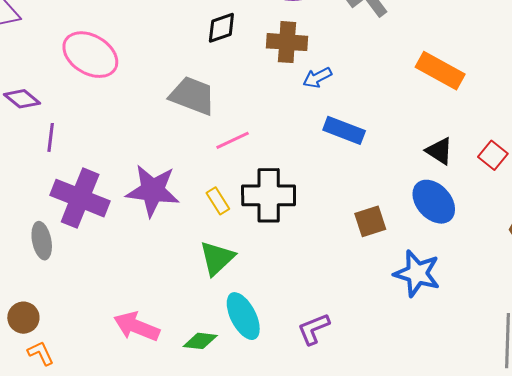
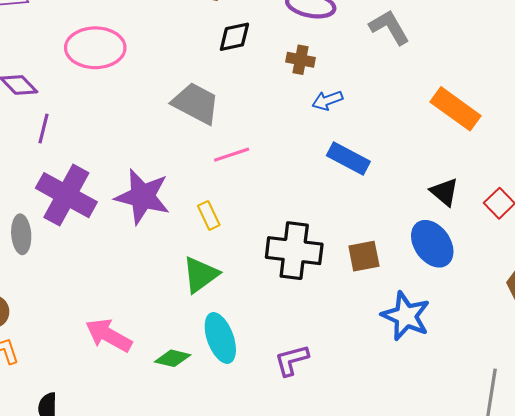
brown cross: (287, 42) -> (301, 60), size x0.7
pink ellipse: (90, 55) -> (95, 48), turned -38
black cross: (269, 195) -> (294, 251), moved

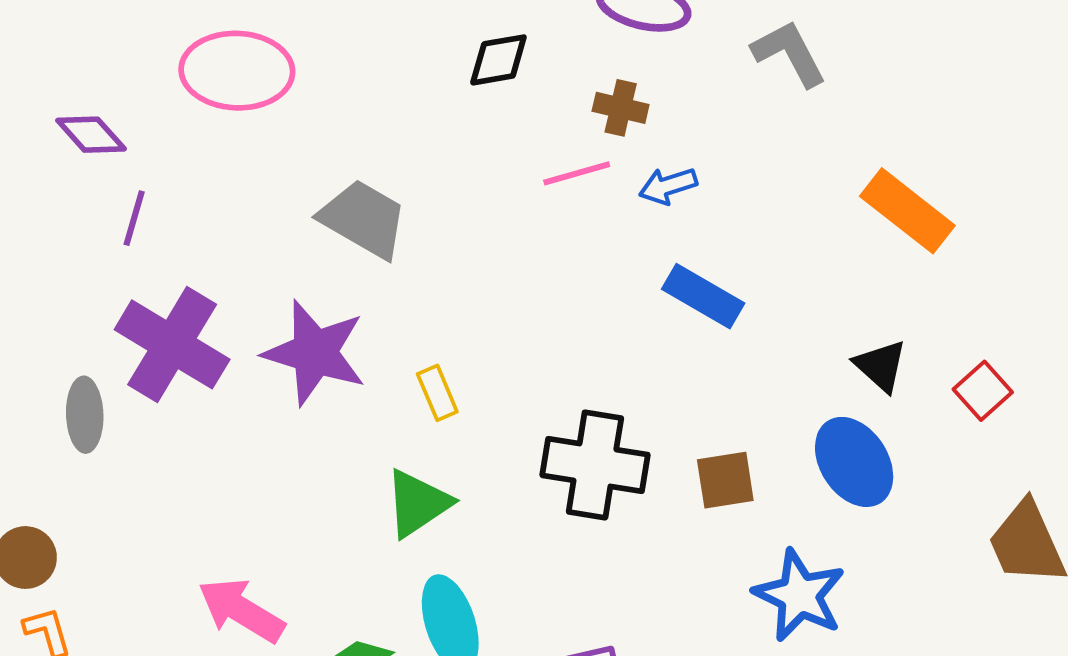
gray trapezoid: (196, 103) -> (364, 219), moved
pink line: (232, 155) -> (577, 173), moved

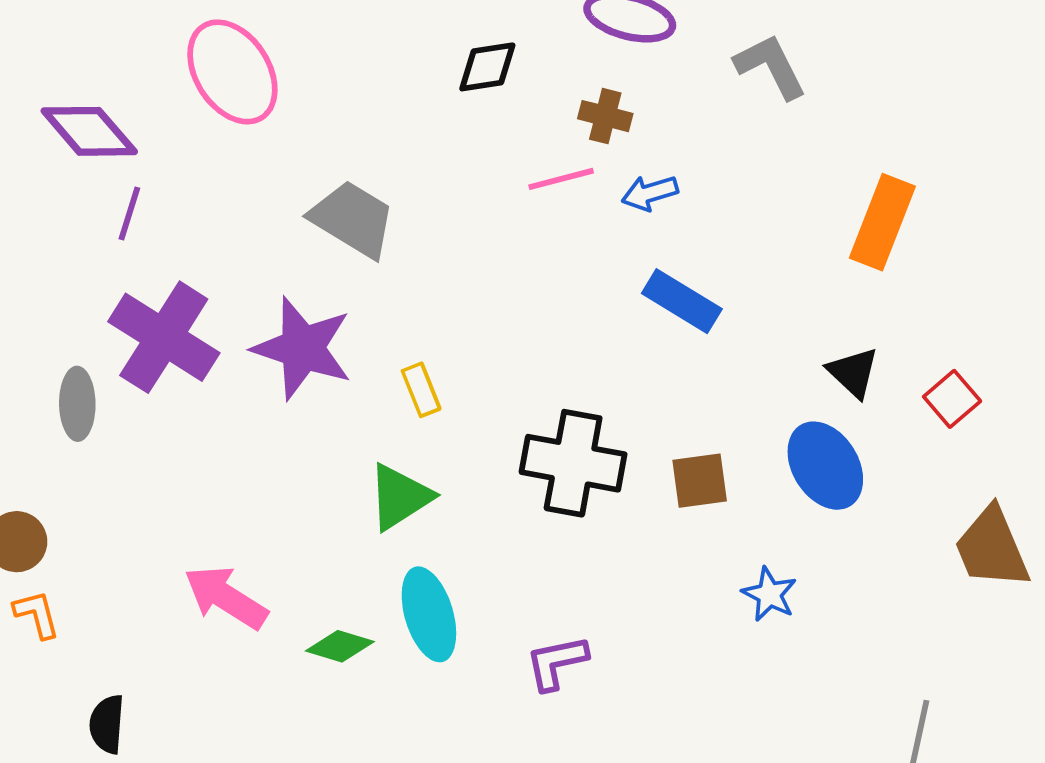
pink ellipse: (237, 71) -> (232, 72), turned 54
purple diamond: (91, 135) -> (89, 131), size x1.4
orange rectangle: (907, 211) -> (882, 222), turned 72
blue star: (799, 595) -> (769, 594), size x0.6

